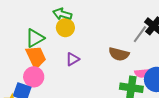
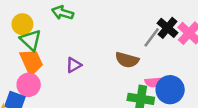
yellow circle: (65, 28) -> (22, 24), moved
green triangle: (35, 38) -> (31, 40), turned -48

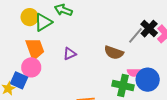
green triangle: (31, 40) -> (43, 22), moved, turned 42

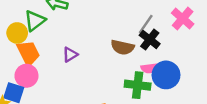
yellow circle: (30, 17) -> (17, 33), moved
black cross: (149, 29) -> (150, 40), moved

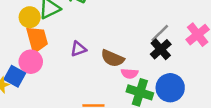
brown semicircle: (122, 47) -> (112, 58), moved
pink semicircle: (149, 68) -> (130, 73), moved

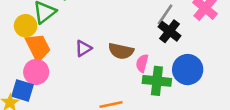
pink semicircle: (130, 73) -> (142, 63), turned 112

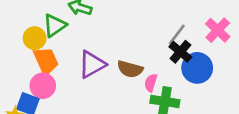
purple triangle: (83, 48) -> (92, 64), size x1.6
blue circle: (188, 70) -> (197, 68), moved

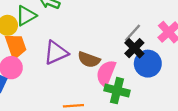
pink semicircle: (151, 83) -> (106, 73), size x1.6

